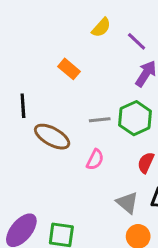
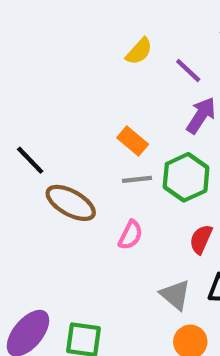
orange rectangle: (69, 69) -> (133, 141), moved
black line: (23, 106) -> (30, 160), turned -40

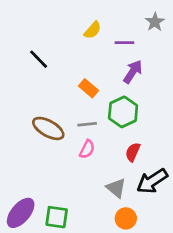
purple line: (188, 70) -> (124, 43), turned -42
black line: (30, 160) -> (39, 59), moved
gray line: (137, 179) -> (87, 124), moved

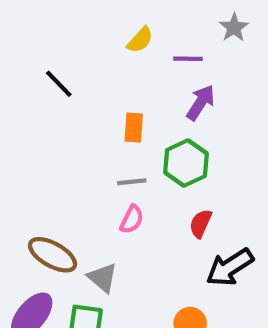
orange rectangle: (88, 88) -> (134, 128), turned 54
brown ellipse: (48, 128) -> (53, 255), moved
gray triangle: (116, 188) -> (103, 278), moved

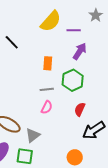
yellow semicircle: (140, 40) -> (51, 21), size x1.6
gray triangle: (103, 278) -> (33, 135), turned 42

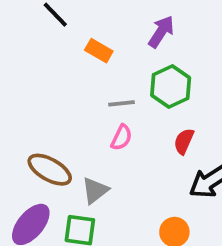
purple arrow: (80, 51) -> (161, 32), moved
orange rectangle: (48, 63) -> (99, 51), moved, turned -64

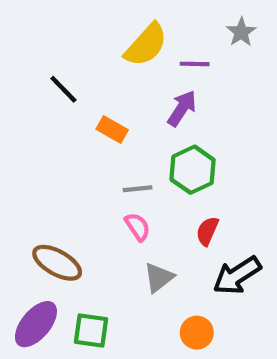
pink semicircle: (121, 137) -> (138, 227), turned -60
gray triangle: (95, 190) -> (159, 278), moved

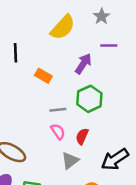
gray star: (241, 32) -> (102, 16), moved
purple line: (195, 64) -> (109, 45), moved
black line: (63, 89) -> (16, 53), turned 42
red semicircle: (207, 231) -> (82, 136), moved

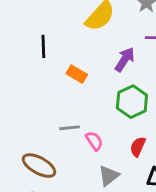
gray line: (58, 110) -> (70, 128), moved
red semicircle: (82, 136) -> (138, 147), moved

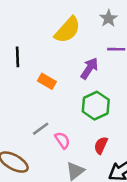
gray line: (70, 128) -> (41, 129), turned -30

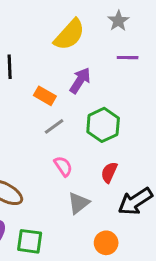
purple arrow: (89, 68) -> (80, 81), moved
gray line: (41, 129) -> (54, 126), moved

